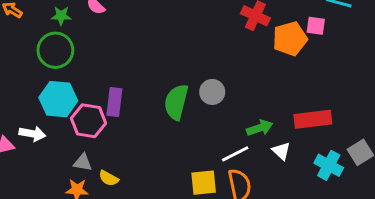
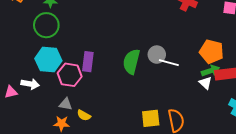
orange pentagon: (290, 39) -> (211, 51), moved, turned 30
green arrow: (260, 128) -> (210, 71), moved
white triangle: (281, 151) -> (205, 83), moved
white line: (235, 154) -> (169, 63), moved, turned 42

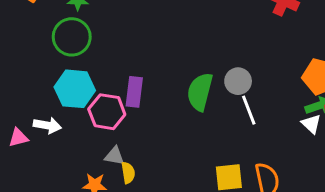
white line: (169, 63) -> (249, 110), moved, turned 54
gray triangle: (66, 104) -> (114, 156), moved
yellow semicircle: (84, 115) -> (128, 173), turned -128

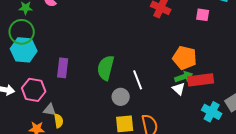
gray circle: (238, 81) -> (121, 97), moved
cyan hexagon: (75, 89) -> (24, 50), moved
pink hexagon: (107, 112) -> (34, 90), moved

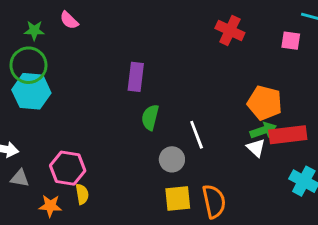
purple rectangle: (63, 68) -> (136, 77), moved
green semicircle: (106, 68) -> (150, 117), size x0.7
pink hexagon: (34, 90) -> (68, 168), moved
gray triangle: (50, 110) -> (20, 178), moved

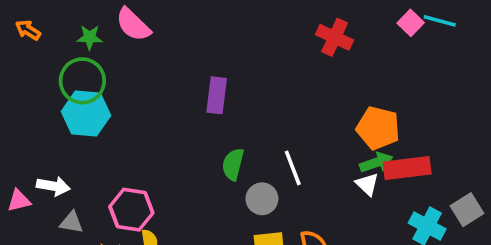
pink semicircle: (69, 20) -> (133, 25), size x1.5
pink square: (291, 41) -> (411, 23), moved, turned 36
green semicircle: (150, 117) -> (233, 164), moved

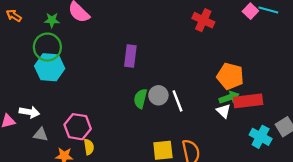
gray circle: (262, 199) -> (158, 95), moved

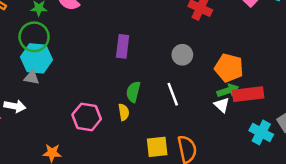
gray circle: (158, 95) -> (182, 55), moved
pink hexagon: (78, 127) -> (87, 117), moved
gray triangle: (41, 135) -> (32, 77), moved
yellow semicircle: (89, 147) -> (124, 112), moved

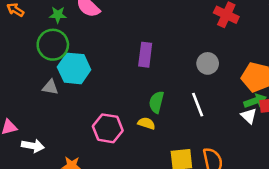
cyan hexagon: (36, 58) -> (74, 68), moved
white arrow: (15, 106) -> (33, 146), moved
yellow semicircle: (124, 112) -> (146, 123), turned -63

